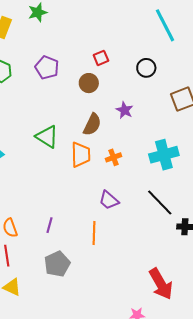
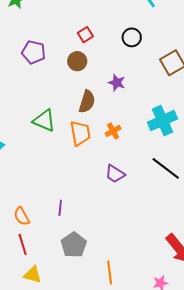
orange line: (94, 233) -> (110, 272), moved

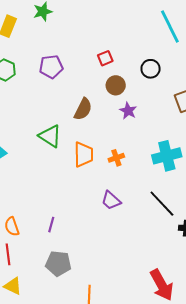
purple pentagon: (34, 52) -> (51, 67), turned -30
brown circle: (77, 61) -> (116, 85), moved
brown semicircle: (87, 102) -> (83, 109), moved
gray pentagon: (74, 245) -> (58, 263), turned 30

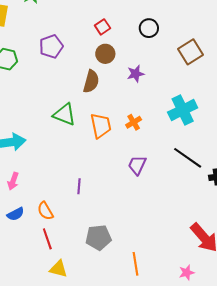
brown circle: (116, 85) -> (105, 54), moved
purple star: (128, 111) -> (136, 74), turned -30
purple trapezoid: (111, 200) -> (137, 165), turned 85
purple line: (51, 225) -> (79, 186), moved

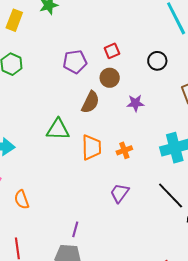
purple pentagon: (51, 46) -> (75, 62), moved
green triangle: (64, 114) -> (58, 129), turned -30
purple line: (79, 186) -> (75, 229), moved
orange semicircle: (45, 211) -> (22, 200), moved

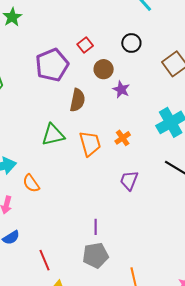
purple pentagon: (75, 62) -> (52, 65), size x1.4
brown circle: (110, 78) -> (104, 69), moved
purple star: (136, 103) -> (121, 89), turned -30
orange semicircle: (22, 200) -> (31, 183), moved

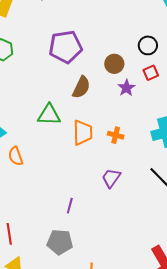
red square: (85, 45) -> (151, 73), moved
orange cross: (123, 138) -> (116, 135), turned 35
purple line: (96, 227) -> (70, 206), moved

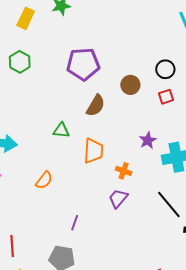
purple star: (126, 88) -> (148, 140), moved
green triangle: (49, 115) -> (61, 130), size x0.7
orange cross: (116, 135) -> (124, 171), moved
orange semicircle: (16, 156) -> (44, 180), moved, turned -126

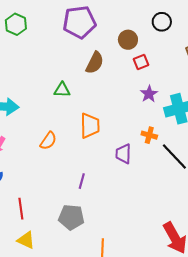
red square: (166, 97) -> (141, 62), moved
orange trapezoid: (93, 151) -> (90, 126), moved
orange cross: (124, 171) -> (149, 135), moved
purple trapezoid: (118, 198) -> (123, 154), turned -35

